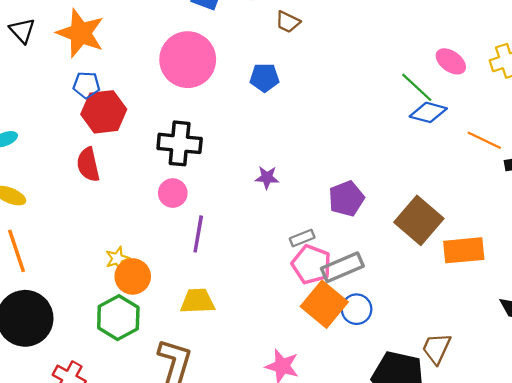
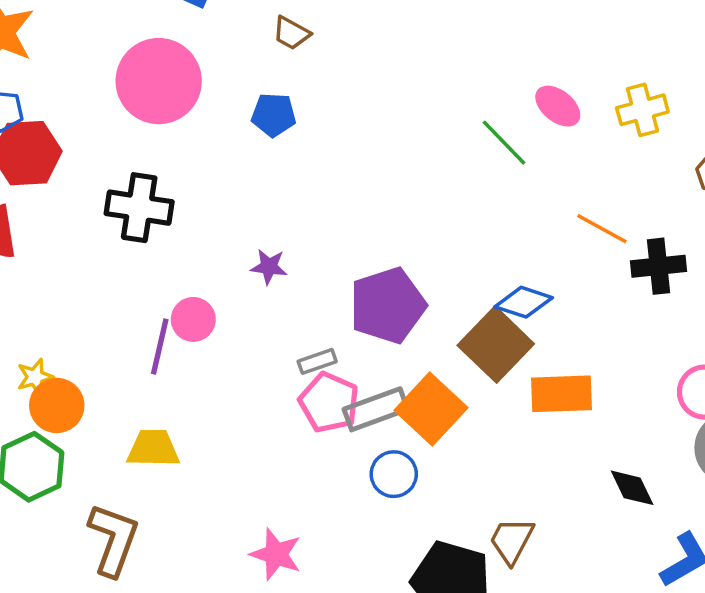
brown trapezoid: (288, 22) -> (291, 33), moved
blue diamond: (428, 112) -> (524, 302), moved
pink circle: (173, 193) -> (193, 319), moved
purple pentagon: (346, 199) -> (388, 305), size x1.4
orange square: (324, 304) -> (431, 409), moved

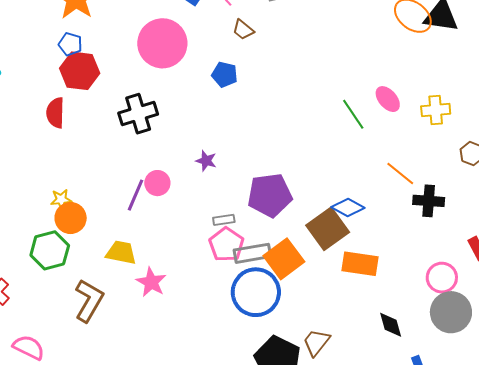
black cross: (139, 208) -> (138, 114), turned -36
blue circle: (394, 474) -> (256, 292), size x1.8
pink star: (276, 554) -> (151, 282), moved

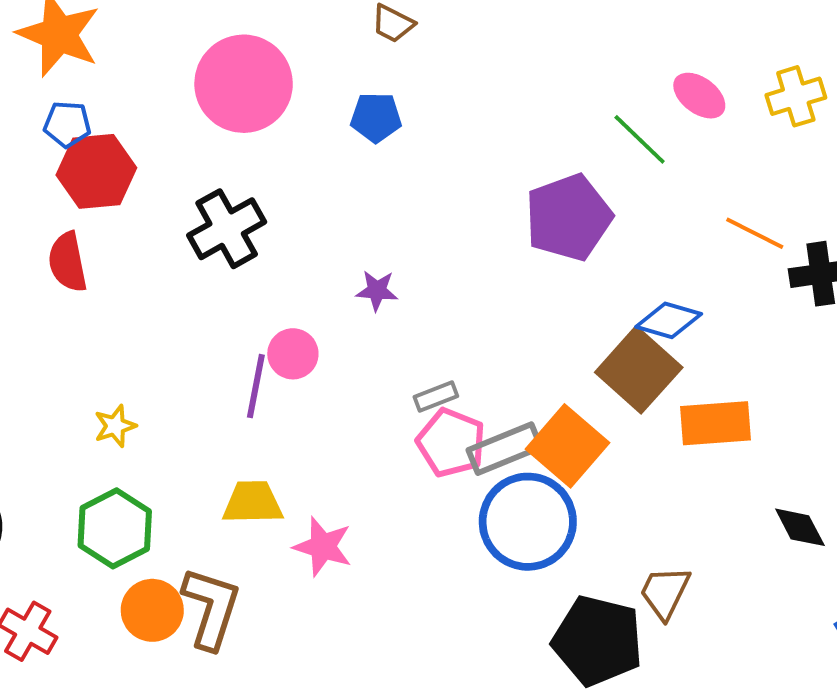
purple pentagon: (270, 195) -> (568, 217), moved
orange circle: (71, 218) -> (152, 610), moved

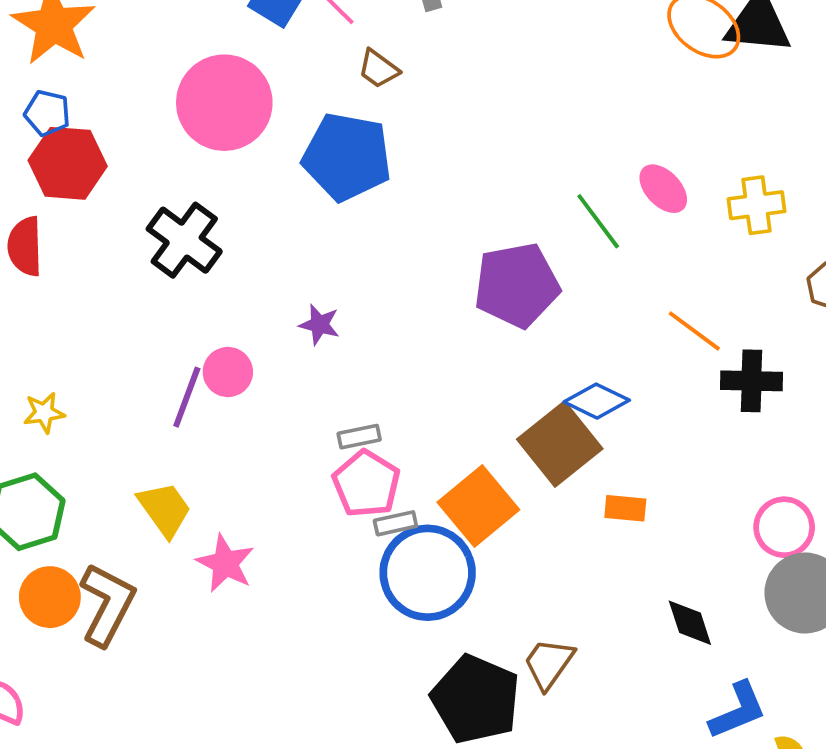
blue pentagon: (376, 117) -> (347, 157), size x1.8
black cross: (227, 229) -> (184, 240), turned -34
orange rectangle: (716, 423) -> (625, 508), size x0.6
gray rectangle: (505, 449) -> (395, 523), moved, size x0.6
yellow trapezoid: (253, 503) -> (165, 509), turned 46

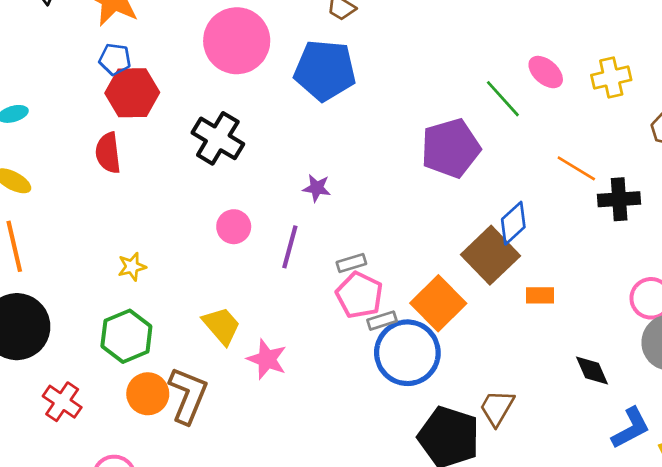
pink circle: (228, 372) -> (234, 227), moved
purple line: (187, 397) -> (290, 247), moved
blue diamond: (597, 401) -> (513, 223), turned -63

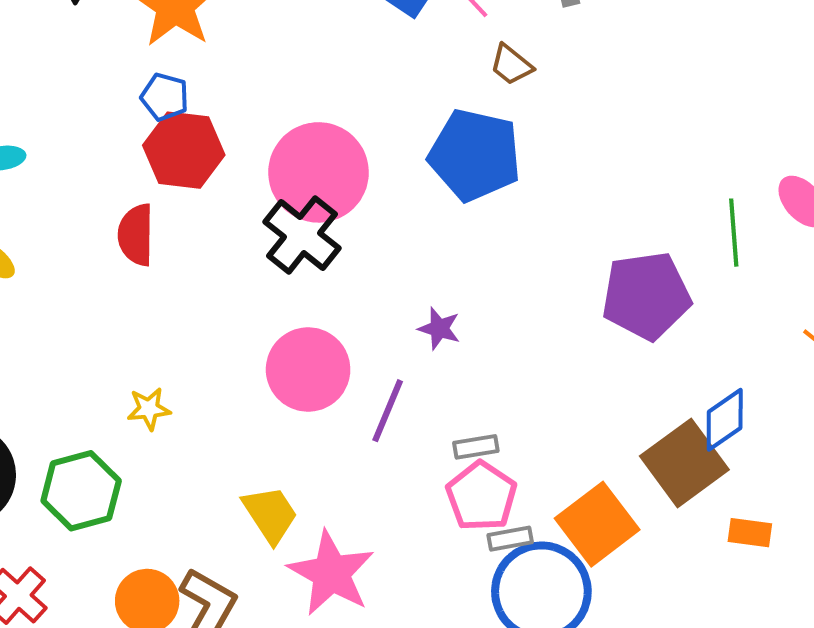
pink circle: (237, 41) -> (319, 172), moved
green line: (503, 99) -> (734, 233), turned 30
pink circle: (234, 227) -> (308, 370), size x1.6
green hexagon: (126, 336) -> (81, 491), moved
pink star: (267, 359) -> (331, 573), size x1.4

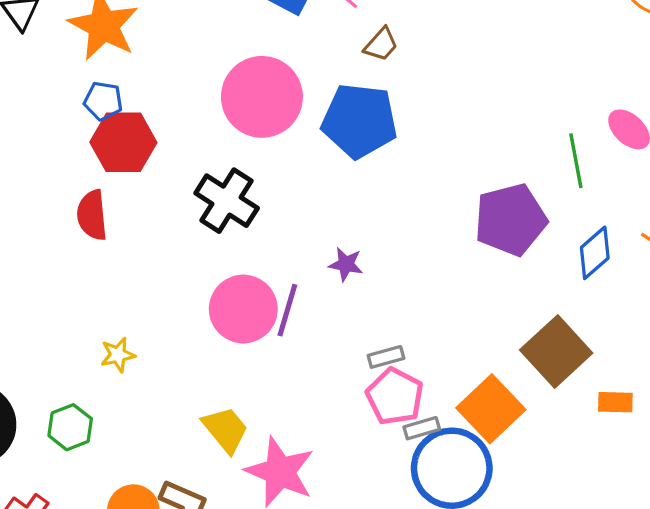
brown trapezoid: (511, 65) -> (381, 44), turned -81
pink circle: (319, 172) -> (262, 97), moved
purple line: (388, 411) -> (287, 310), moved
blue diamond: (725, 420) -> (595, 253), moved
green hexagon: (81, 491) -> (70, 427), size x0.7

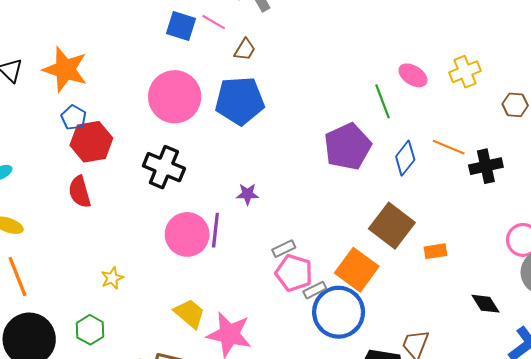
blue pentagon: (103, 101) -> (74, 118), turned 30

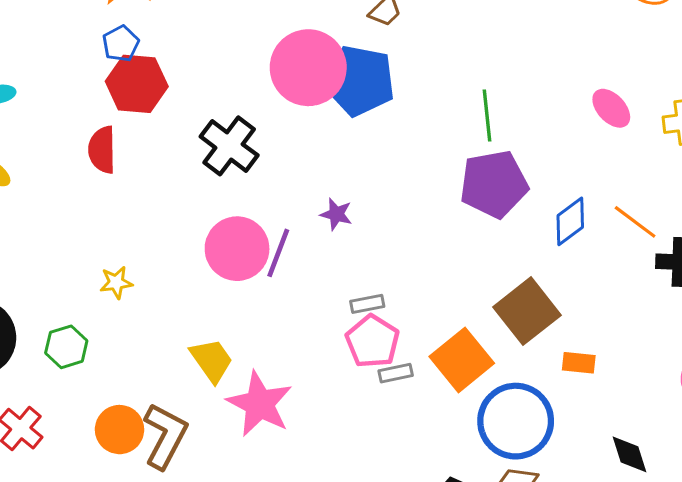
pink circle: (175, 97) -> (308, 68), moved
green line: (383, 101) -> (487, 115), moved
blue circle: (339, 312) -> (516, 421), moved

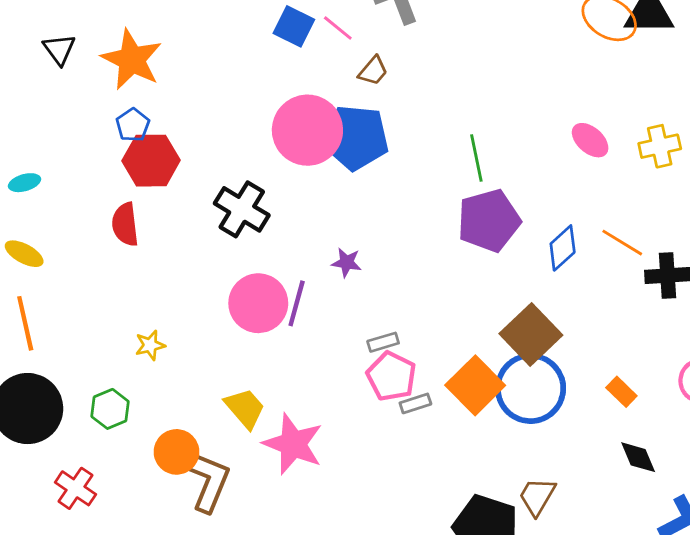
orange rectangle: (579, 363) -> (621, 392), moved, turned 44
blue circle: (516, 421) -> (531, 388), moved
orange circle: (120, 430) -> (177, 452), moved

